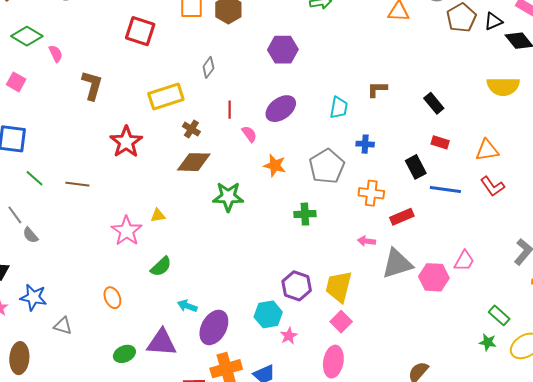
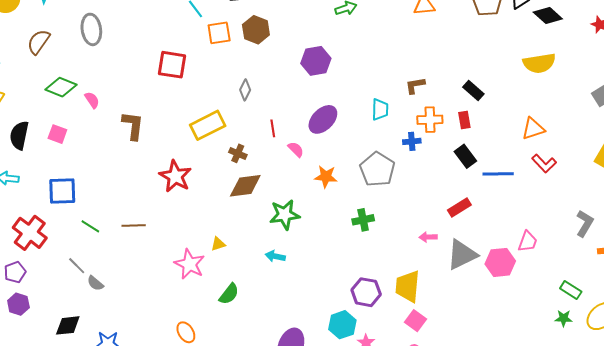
red rectangle: (440, 142) -> (464, 120), moved, turned 72
orange cross: (371, 193) -> (430, 120), moved
cyan arrow: (187, 306) -> (275, 256), moved

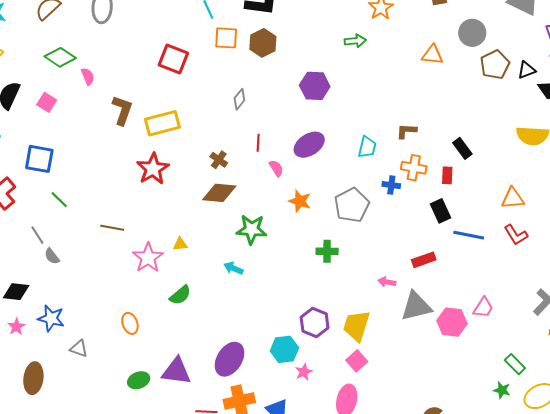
yellow rectangle: (208, 125) -> (162, 123), moved
brown line: (134, 225) -> (112, 228), moved

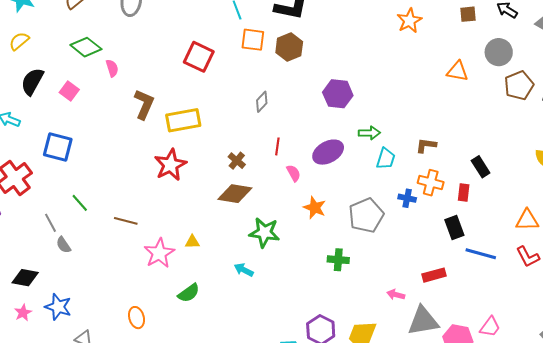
green arrow: (355, 41) -> (369, 133), moved
green line: (59, 200) -> (80, 203), moved

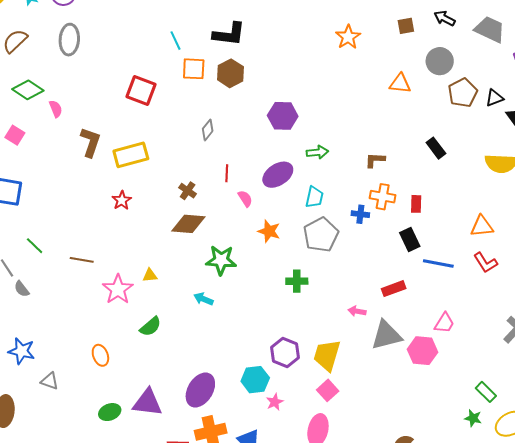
cyan trapezoid: (386, 159) -> (314, 197), moved
red star: (170, 165) -> (122, 200), size x0.6
black rectangle: (481, 167) -> (436, 148), moved
pink trapezoid: (490, 327) -> (444, 323), moved

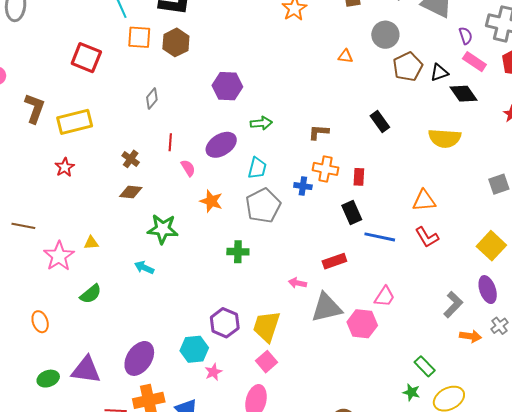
orange triangle: (400, 84) -> (345, 56), size x0.7
brown diamond: (188, 224) -> (131, 192), size x0.7

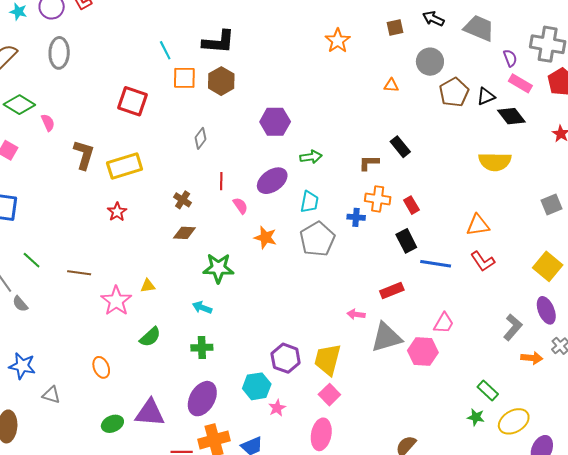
black rectangle: (380, 122) -> (400, 147), moved
red rectangle: (359, 177) -> (411, 205), turned -30
green cross: (238, 252) -> (202, 348), moved

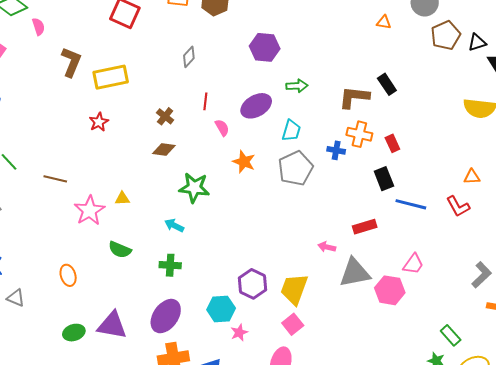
brown L-shape: (369, 163) -> (354, 97), size x1.5
orange triangle: (478, 225) -> (472, 177), moved, size x0.7
green semicircle: (150, 337) -> (120, 250), turned 60

